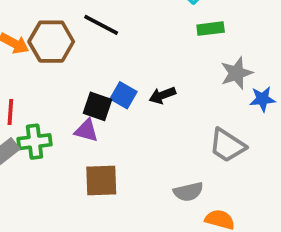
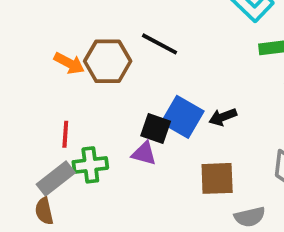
blue square: (123, 95) -> (182, 117), size x1.5
brown square: (101, 181) -> (217, 178), moved

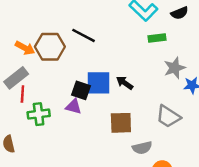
blue square: (182, 117) -> (98, 83), turned -30
black arrow: (223, 117) -> (125, 83), turned 56
gray rectangle: (56, 178) -> (16, 78), moved

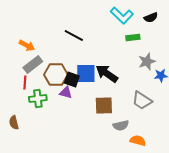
brown hexagon: (50, 47) -> (56, 74), moved
gray rectangle: (16, 78) -> (33, 64), moved
black arrow: (125, 83) -> (107, 74), size x1.6

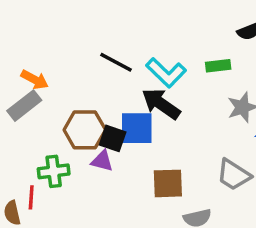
cyan L-shape: (122, 16) -> (166, 73), moved
gray rectangle: (33, 64) -> (24, 106), moved
black arrow: (107, 74) -> (161, 104), moved
red line: (25, 82) -> (31, 197), moved

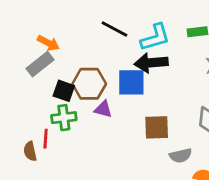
cyan L-shape: (166, 73) -> (155, 37), turned -60
black arrow: (161, 104) -> (151, 63), turned -40
black square: (113, 138) -> (64, 91), moved

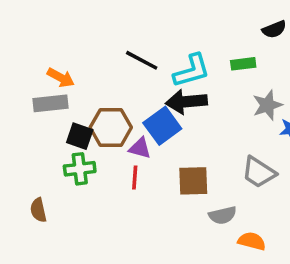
gray rectangle: (40, 64) -> (50, 103), turned 32
blue square: (131, 82) -> (162, 126), turned -36
purple triangle: (103, 109) -> (140, 148), moved
red line: (46, 139) -> (135, 177), moved

